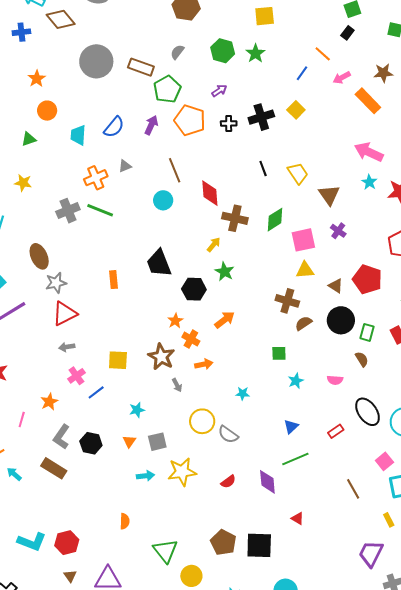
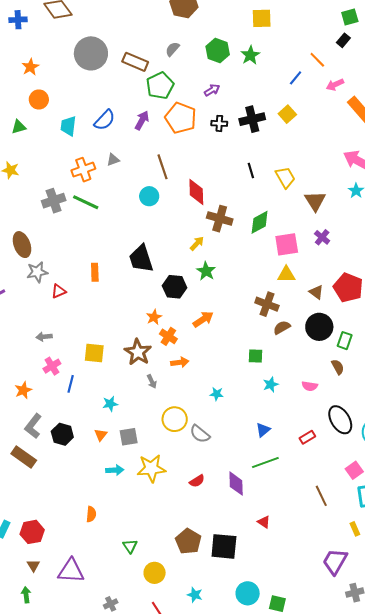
red triangle: (65, 314) -> (59, 291), moved, size x0.6
blue line: (96, 392) -> (71, 384), turned -42
green triangle: (165, 551) -> (130, 546), size x0.6

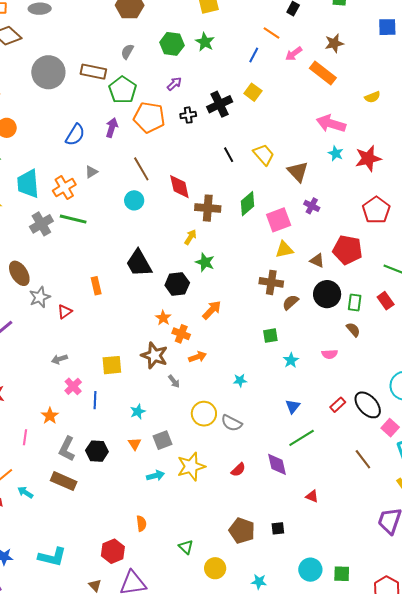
cyan trapezoid: (68, 126) -> (28, 184), moved, size x1.4
black ellipse: (340, 420) -> (368, 405), moved
red hexagon: (32, 532) -> (113, 551), moved
black square: (224, 546) -> (278, 528), size x0.5

